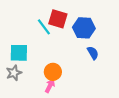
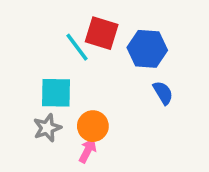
cyan square: (19, 53) -> (56, 93), moved
gray star: (14, 73) -> (47, 128), moved

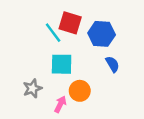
cyan square: (56, 93) -> (62, 64), moved
orange circle: (93, 126) -> (80, 91), moved

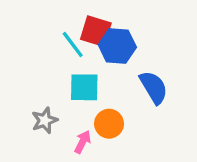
blue hexagon: (102, 34) -> (117, 46), moved
blue semicircle: (112, 64) -> (154, 87), size x1.5

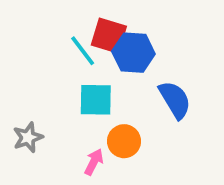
gray star: (45, 120) -> (28, 137), moved

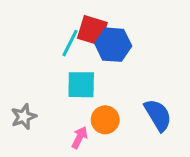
cyan line: (83, 51) -> (70, 43), turned 64
blue semicircle: (175, 100) -> (158, 115), moved

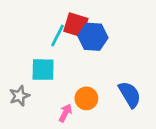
cyan square: (81, 85) -> (43, 70), moved

